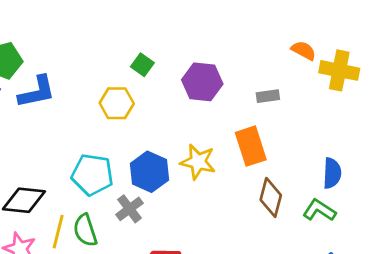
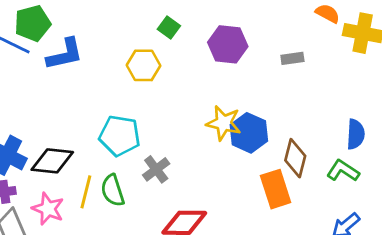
orange rectangle: (251, 146) -> (276, 189), moved
blue hexagon: (149, 172) -> (249, 133), moved

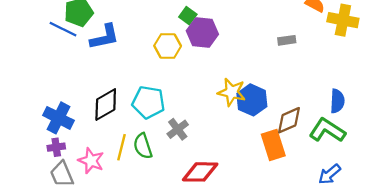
purple hexagon: (228, 44) -> (202, 32), moved
brown diamond: (295, 158) -> (289, 120), turned 52
black diamond: (52, 161) -> (106, 104), moved, turned -36
green L-shape: (343, 171) -> (327, 130), size x1.4

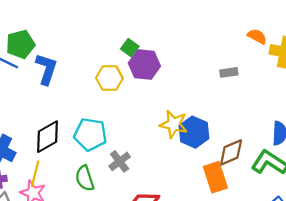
blue L-shape: (105, 37) -> (46, 69), turned -60
yellow line: (121, 147) -> (35, 174), moved

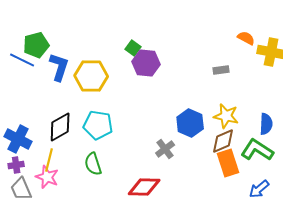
yellow hexagon: (109, 78) -> (91, 76), moved, size x1.4
yellow star: (174, 124) -> (226, 116), moved
gray cross: (120, 161) -> (165, 149), moved
orange rectangle: (215, 177) -> (228, 163), moved

